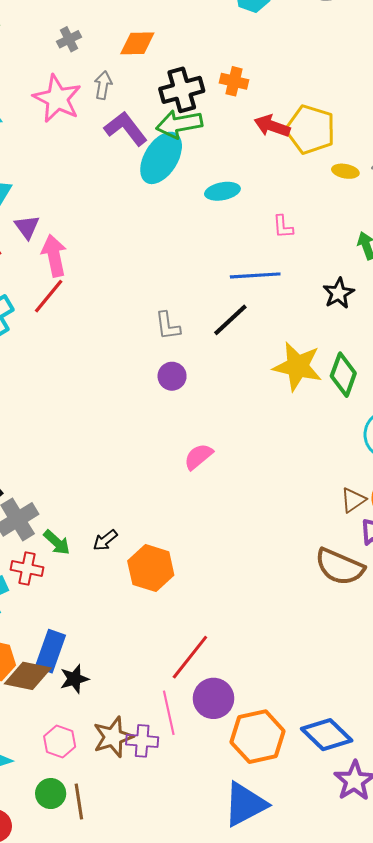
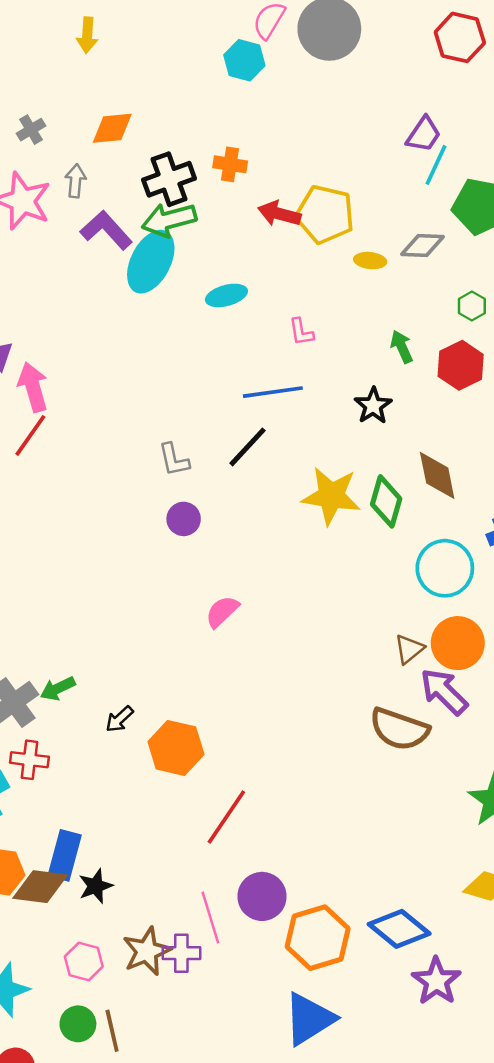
green arrow: (57, 542) -> (58, 688), moved, turned 116
red line: (190, 657) -> (226, 817), moved

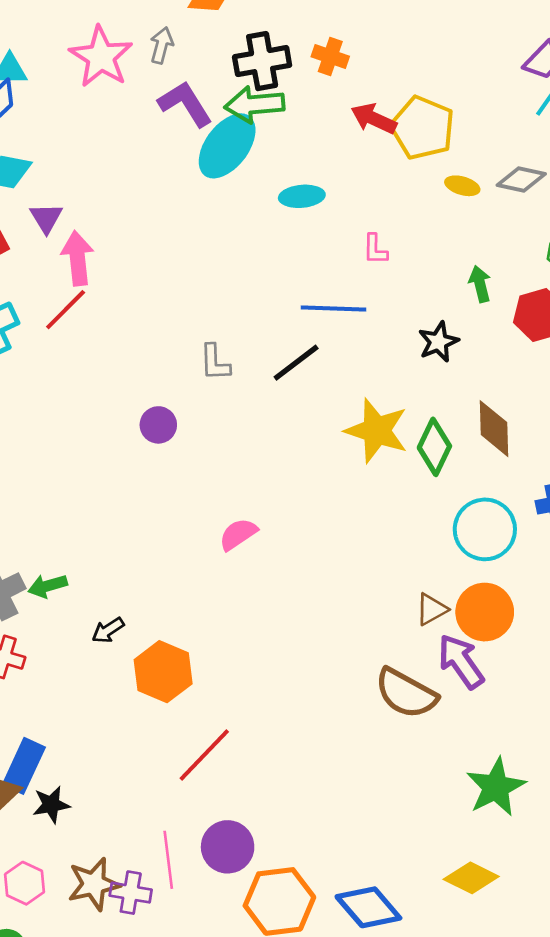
purple circle: (184, 519) -> (158, 425), moved

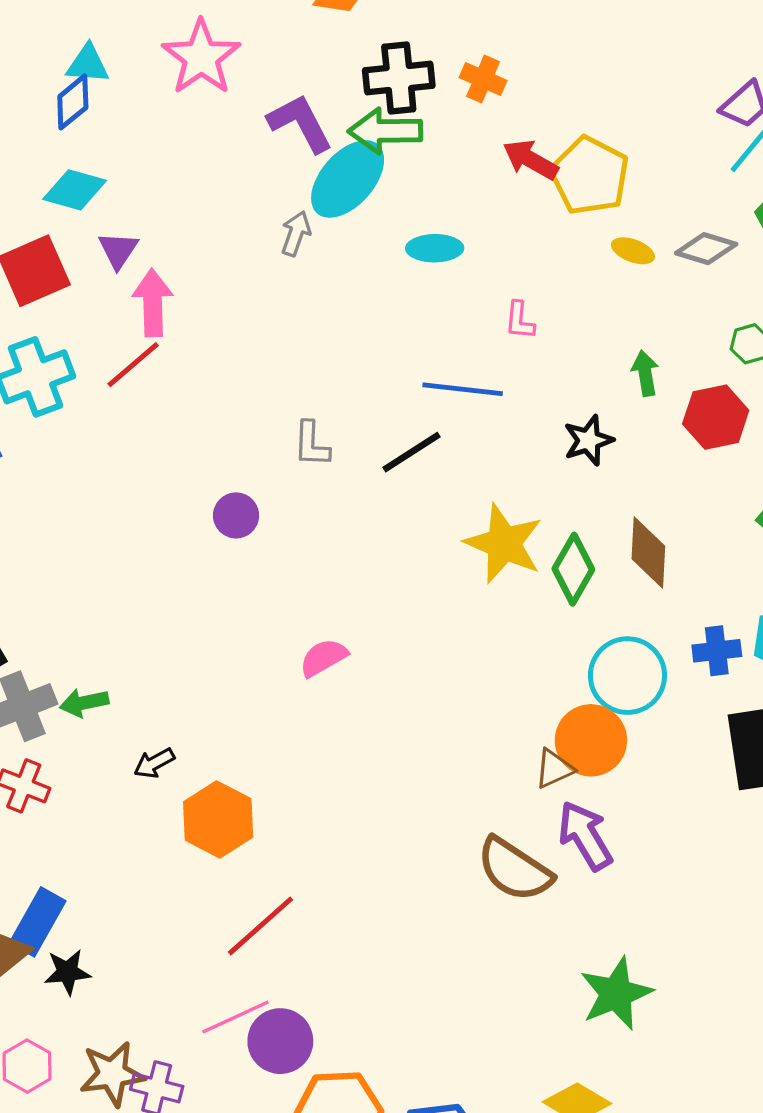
gray arrow: (162, 45) -> (296, 233), moved
orange circle: (485, 612) -> (591, 740), moved
pink line: (168, 860) -> (235, 1017), moved, turned 68

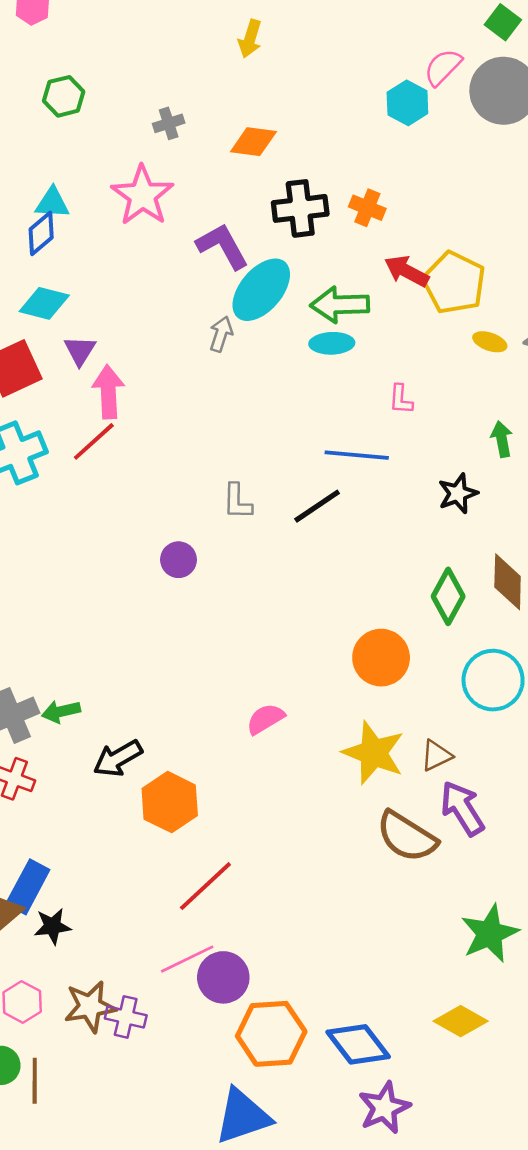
green arrow: (385, 131) -> (340, 305), moved
yellow star: (504, 544) -> (374, 753), moved
pink semicircle: (324, 658) -> (265, 719), moved
orange circle: (591, 740) -> (381, 658), moved
black arrow: (154, 763) -> (118, 758), size x1.5

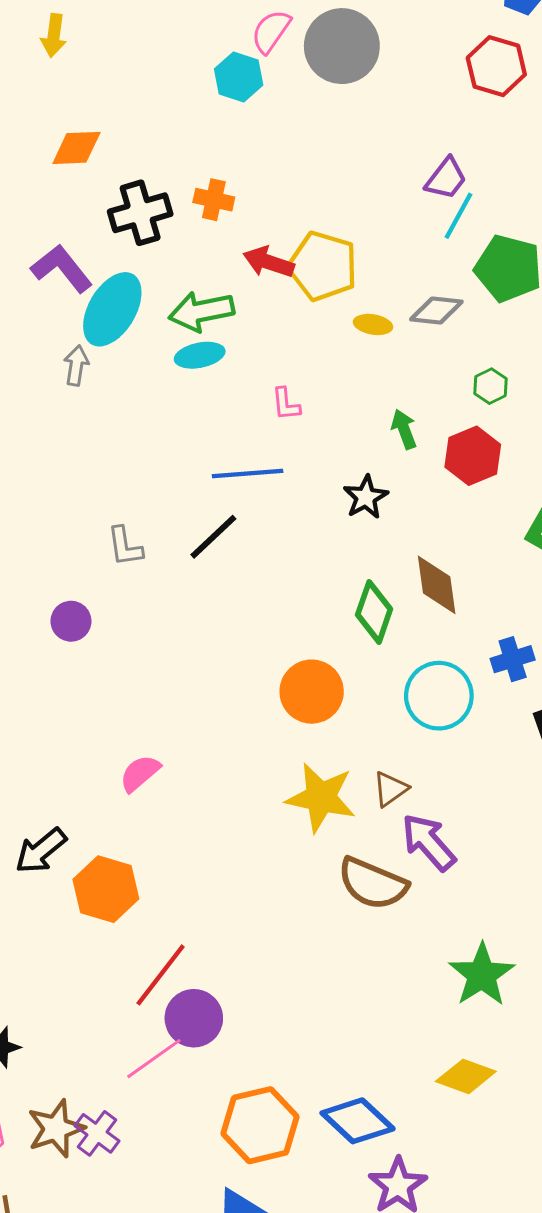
pink semicircle: (265, 719) -> (140, 773), moved
purple circle: (223, 977) -> (194, 1018), moved
purple cross: (126, 1017) -> (97, 1133), turned 33

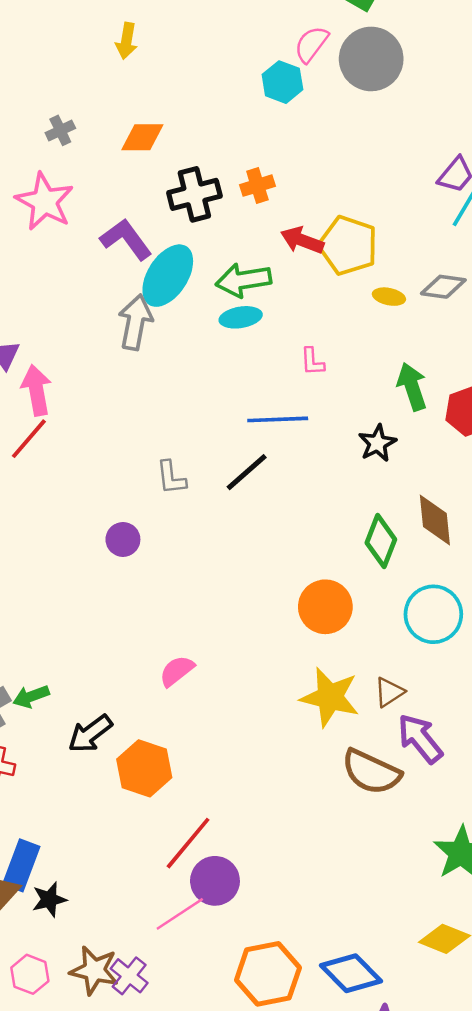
orange cross: (214, 200) -> (257, 186), turned -32
gray arrow: (76, 365) -> (135, 322), size x1.6
green arrow: (404, 429) -> (412, 387), size x1.4
brown star: (56, 1129) -> (94, 970), turned 30

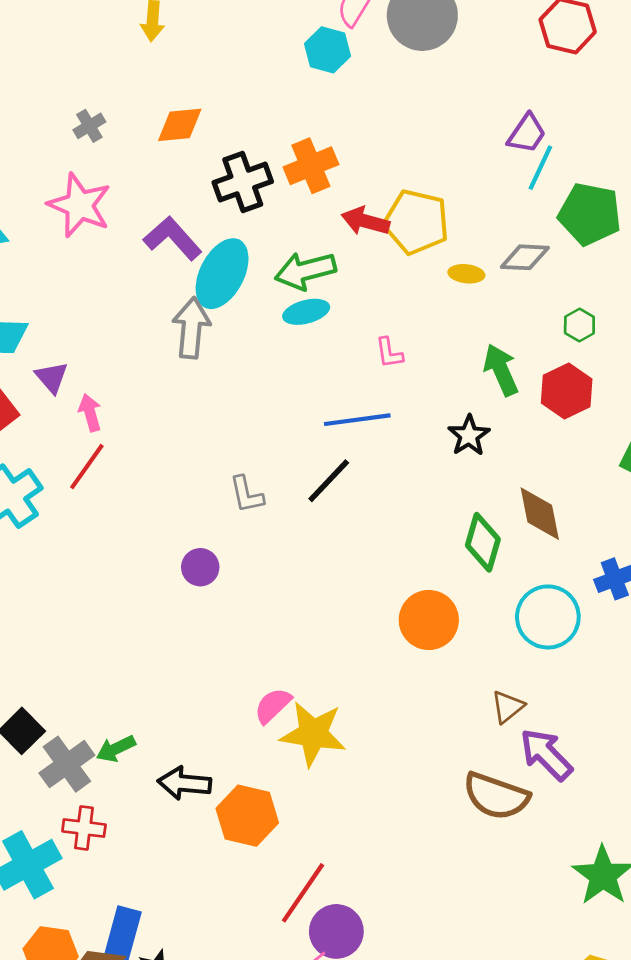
orange cross: (257, 186) -> (311, 166), size x1.4
pink arrow: (36, 390) -> (90, 413), size x0.7
yellow star: (330, 697) -> (313, 734), moved
black arrow: (90, 734) -> (184, 783), turned 48

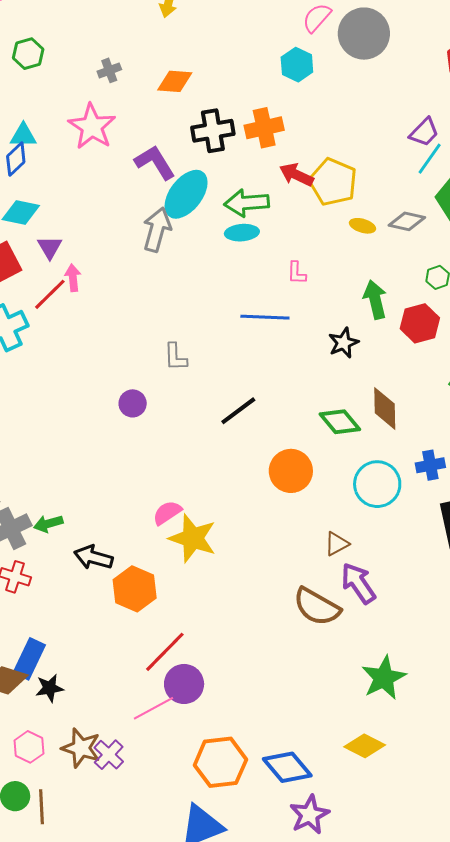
cyan hexagon: (328, 50) -> (297, 65), moved
red line: (87, 467) -> (50, 294), moved
black line: (329, 481) -> (238, 411), moved
green diamond: (483, 542) -> (340, 422), turned -66

